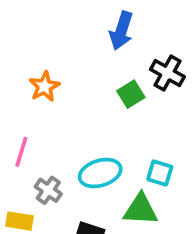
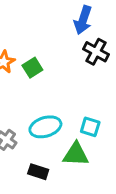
blue arrow: (121, 31) -> (83, 20), moved
green square: (131, 94) -> (32, 68), moved

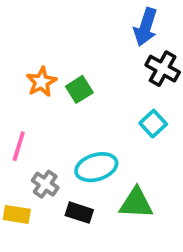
cyan square: (90, 127) -> (153, 124), moved, turned 30
black rectangle: (38, 172) -> (79, 213), moved

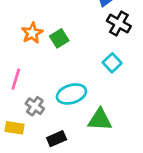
black rectangle: (79, 213) -> (57, 139), moved, turned -42

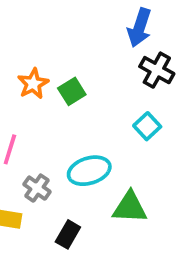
black rectangle: (57, 139) -> (68, 234), turned -36

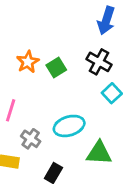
black cross: (157, 70) -> (99, 62), moved

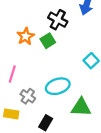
black cross: (99, 62) -> (58, 20), moved

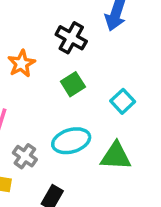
green square: (48, 41) -> (73, 84), moved
green triangle: (81, 107) -> (116, 156), moved

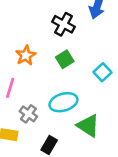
orange star: (21, 64) -> (26, 55), moved
green triangle: (116, 156) -> (88, 126), moved, turned 30

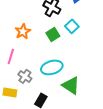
cyan square: (102, 72) -> (72, 26), moved

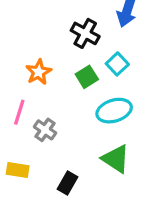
cyan ellipse: (52, 67) -> (114, 111), moved
gray cross: (25, 76) -> (45, 130), moved

